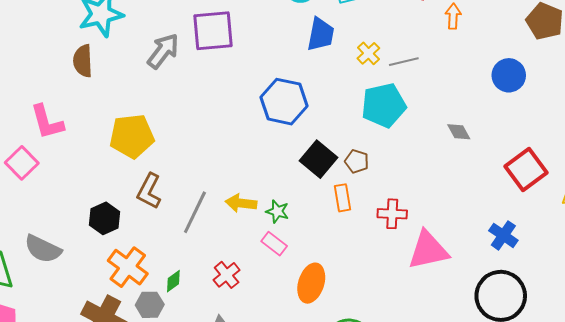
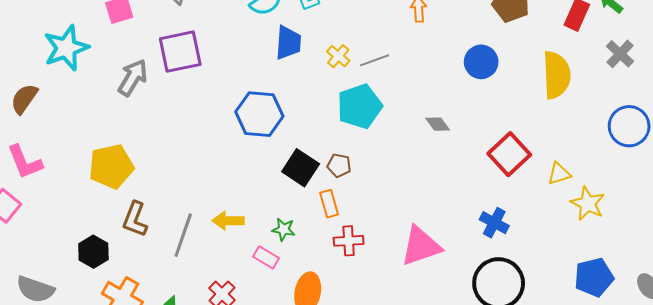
brown semicircle: (83, 61) -> (24, 99), moved, turned 44
green star: (277, 211) -> (284, 229), moved
red cross: (392, 214) -> (349, 241), moved

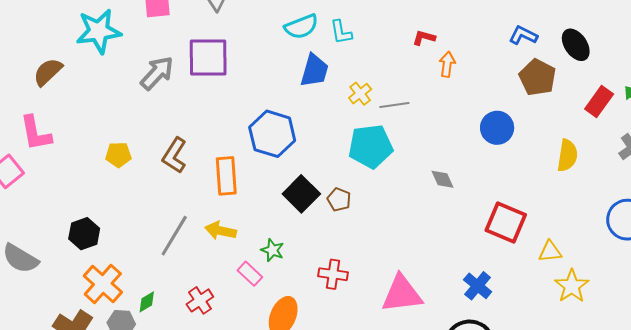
yellow semicircle: (557, 75) -> (567, 155), size x0.7
red square: (509, 154) -> (506, 223), turned -36
yellow pentagon: (111, 166) -> (118, 155), size x0.6
orange rectangle: (329, 204) -> (226, 176), moved, size x1.4
brown L-shape: (135, 219) -> (175, 155), moved

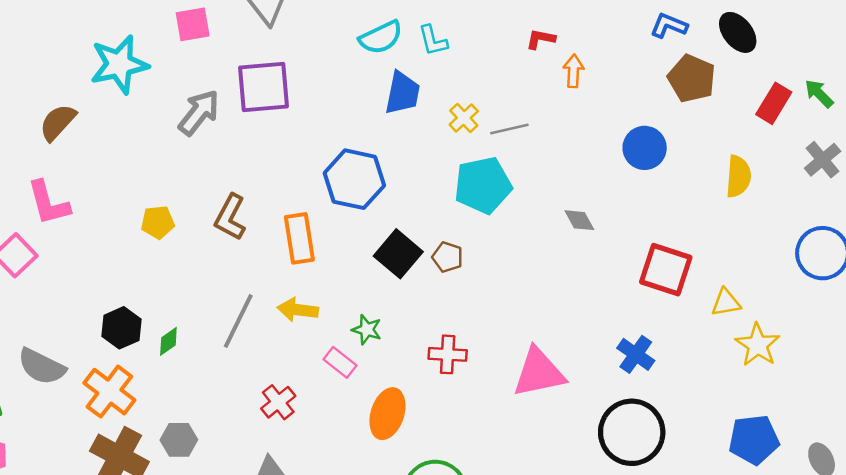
orange cross: (103, 284) -> (109, 392), moved
green diamond: (147, 302) -> (168, 341), moved

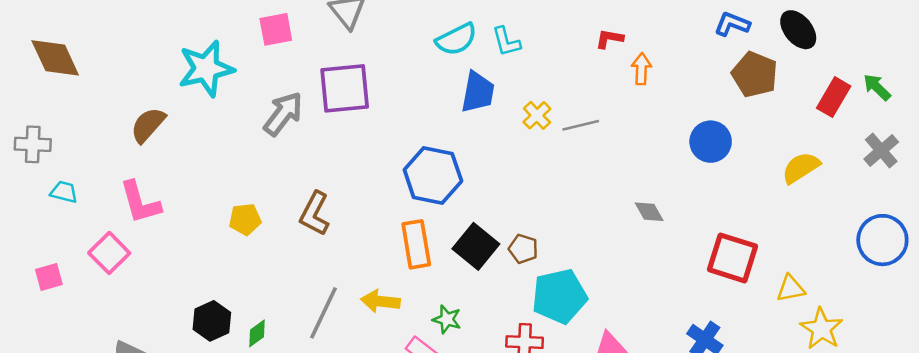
yellow semicircle: (738, 176) -> (801, 168), turned -126
cyan pentagon: (483, 185) -> (559, 296), moved
orange rectangle: (299, 238) -> (416, 244), moved

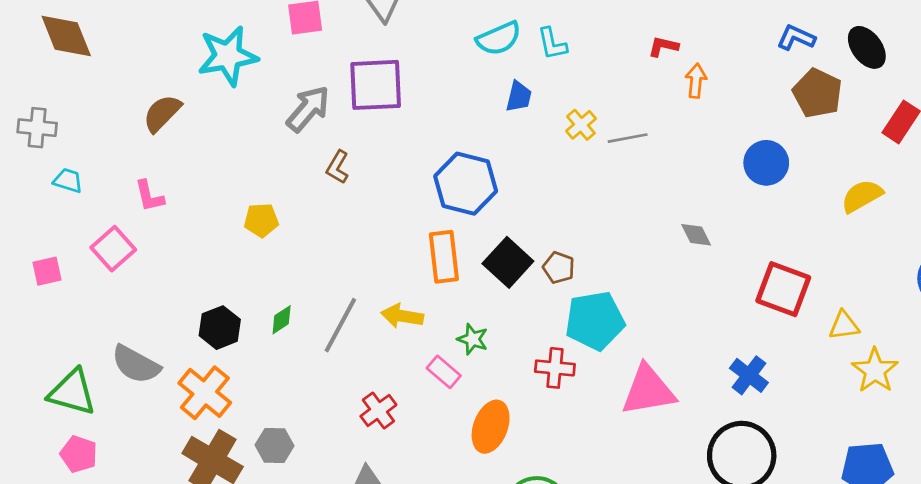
blue trapezoid: (478, 92) -> (519, 97), size x0.7
pink L-shape: (140, 202) -> (149, 196), size x0.7
brown L-shape: (315, 214) -> (338, 167), moved, size x0.7
green diamond: (257, 333) -> (282, 320), moved

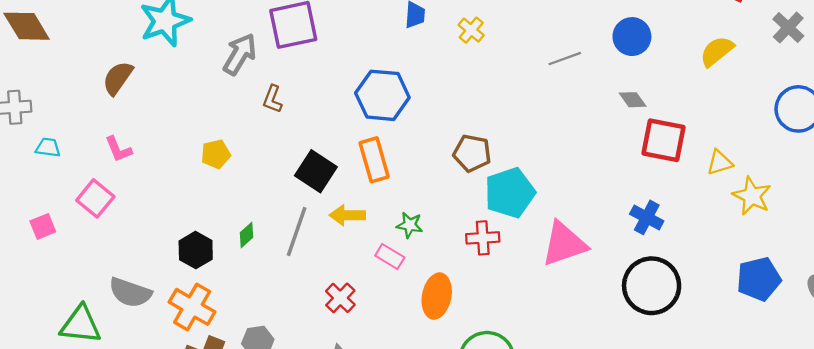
gray line: (628, 138) -> (565, 59), moved
gray diamond: (696, 235) -> (633, 100), moved
black square: (508, 262) -> (316, 171), moved
brown pentagon: (559, 268) -> (472, 153), size x1.4

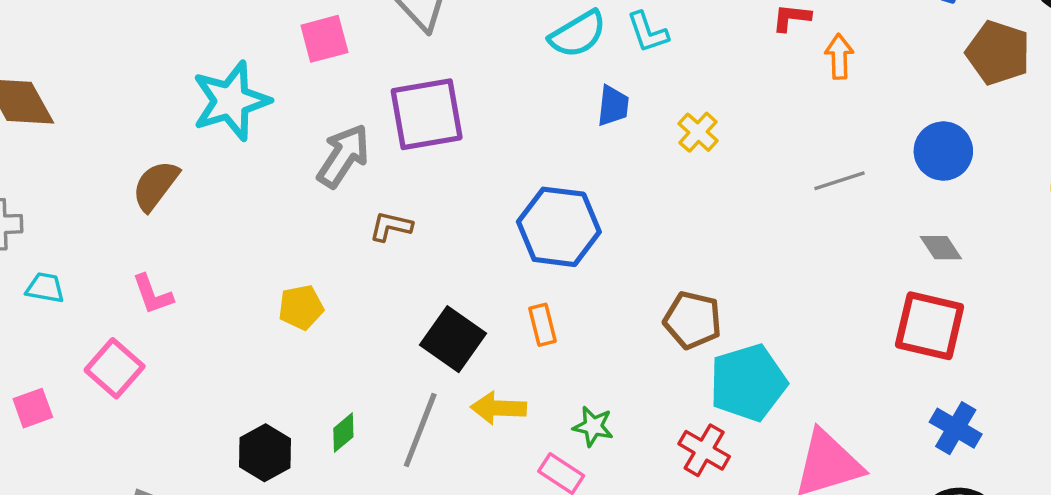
brown L-shape: (272, 99) -> (391, 226), turned 80
red square: (664, 140) -> (930, 326), moved
orange rectangle: (374, 160) -> (543, 325), size x0.6
red cross: (483, 238) -> (704, 450), turned 32

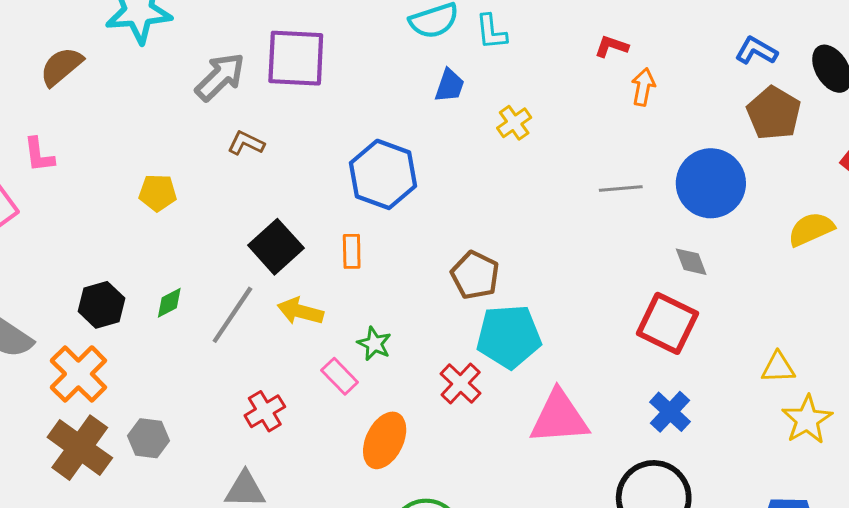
blue circle: (943, 151) -> (711, 183), size x1.4

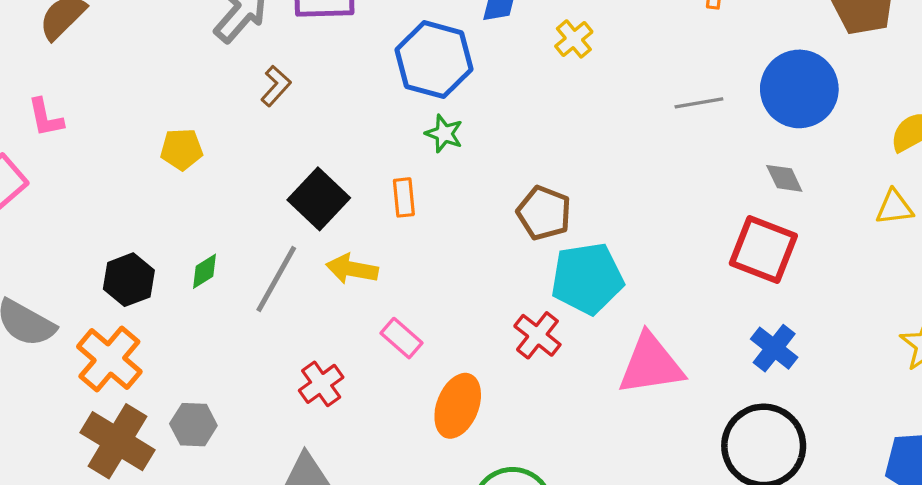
brown L-shape: (246, 143) -> (276, 86), turned 111
blue hexagon: (383, 174) -> (434, 60), moved
green star: (374, 344) -> (444, 134), moved
yellow triangle: (778, 368) -> (894, 207), moved

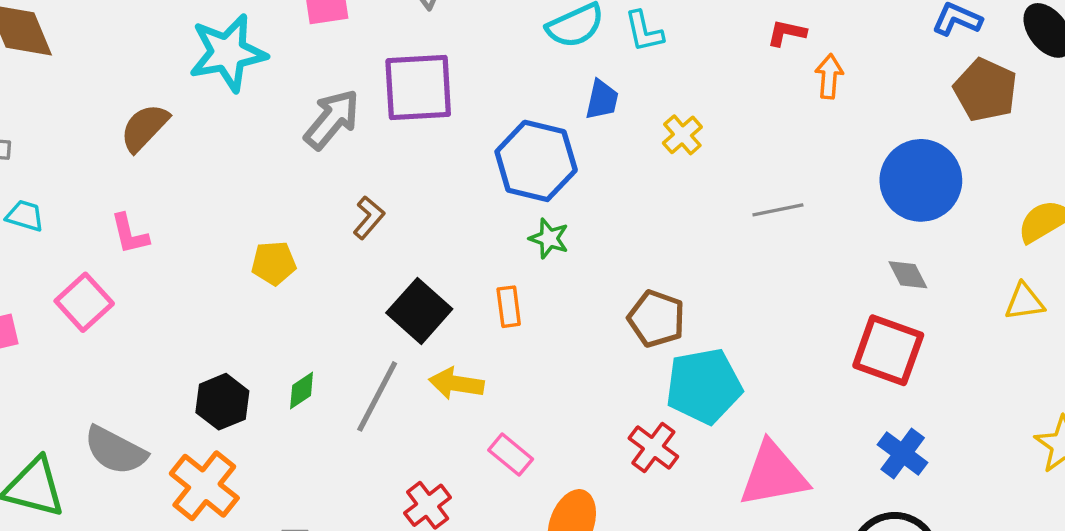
brown L-shape: (276, 86) -> (369, 218), moved
gray line: (699, 103) -> (778, 210), moved

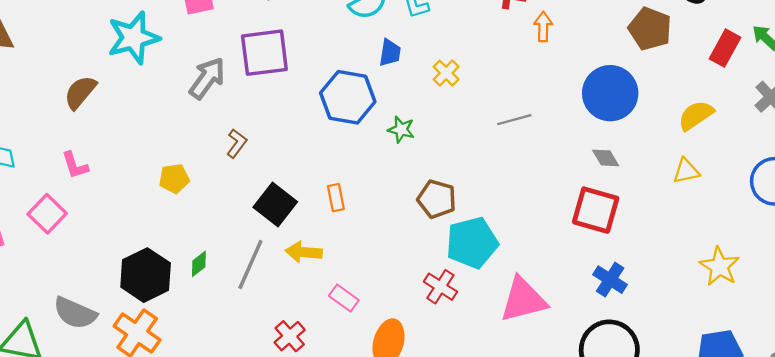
green star: (549, 238) -> (401, 129), moved
black hexagon: (222, 402) -> (146, 275), size x1.4

